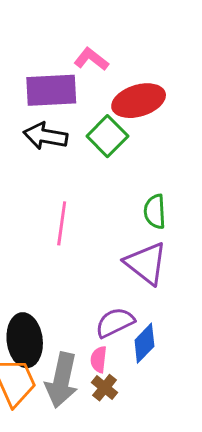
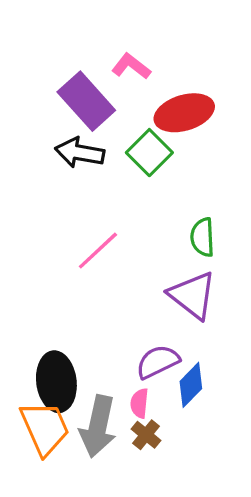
purple rectangle: (51, 90) -> (86, 101), turned 51
pink line: (62, 223) -> (98, 251), turned 39

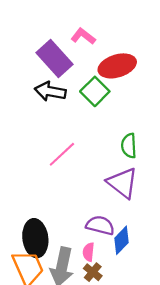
purple semicircle: (158, 362) -> (100, 225), turned 40

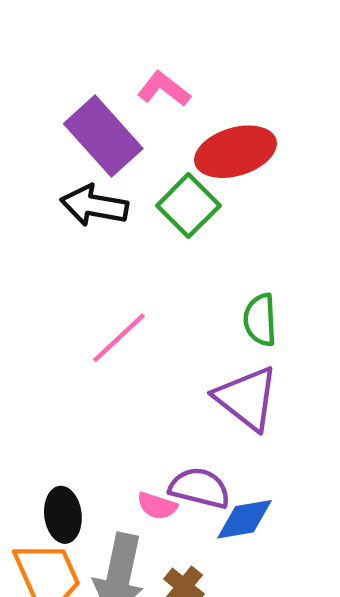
black ellipse: (35, 238) -> (63, 515), size x0.7
blue diamond: (121, 240) -> (244, 519), turned 36
pink semicircle: (88, 252) -> (157, 506), moved, turned -78

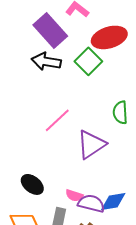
purple triangle: (247, 398) -> (91, 144), moved, turned 48
purple semicircle: (200, 488) -> (91, 203), moved
black ellipse: (63, 515) -> (32, 184), moved, turned -45

